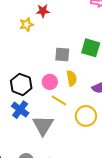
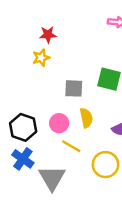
yellow star: (26, 25) -> (41, 58), moved

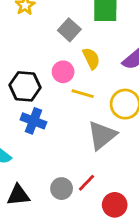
gray square: (74, 88) -> (69, 30), turned -36
gray triangle: (52, 178) -> (102, 135), moved, turned 36

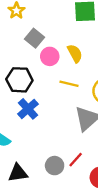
gray square: (69, 30) -> (34, 38), moved
pink circle: (63, 72) -> (50, 56), moved
blue cross: (33, 121) -> (28, 109), turned 30

